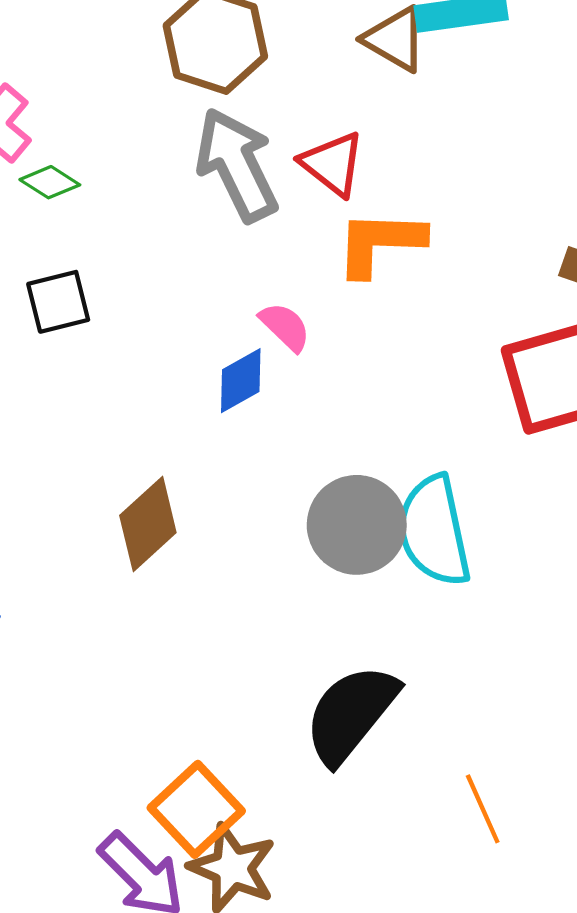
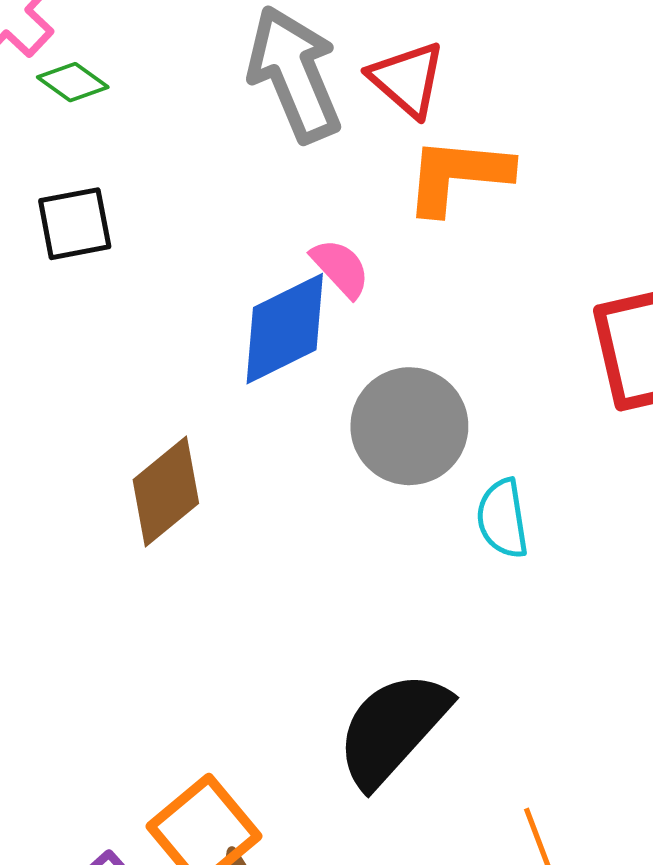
blue diamond: (241, 381) -> (285, 329), size x1.5
gray circle: (357, 525) -> (409, 426), moved
cyan semicircle: (434, 531) -> (503, 519), size x0.6

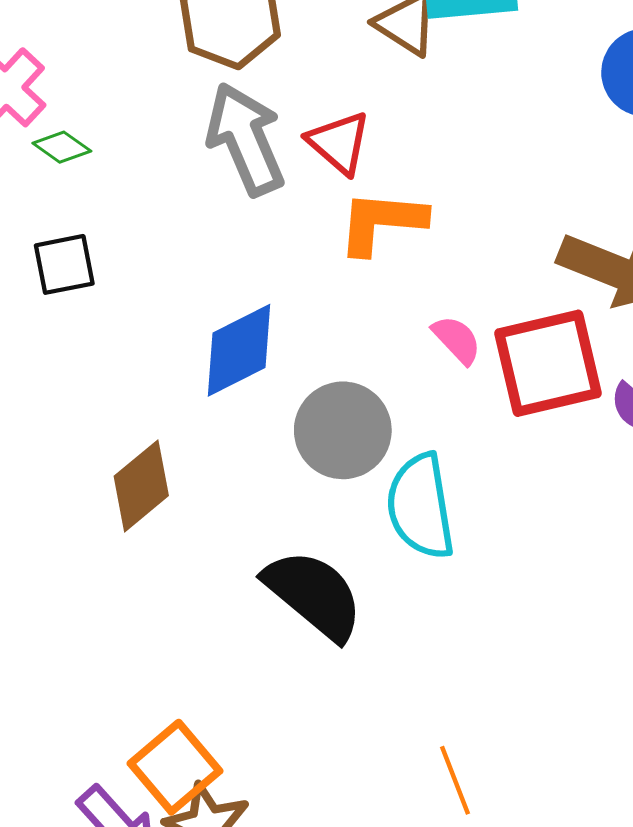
pink semicircle: (341, 268) -> (457, 340), moved
cyan semicircle: (503, 519) -> (421, 506), size x1.6
black semicircle: (393, 729) -> (314, 595), moved, turned 88

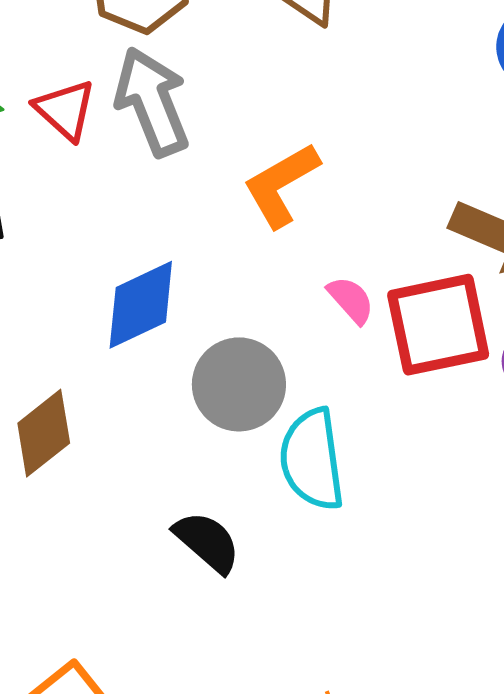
red triangle: (339, 143) -> (65, 110), moved
orange L-shape: (382, 222) -> (281, 185), turned -36
black semicircle: (314, 595) -> (207, 542), size x0.7

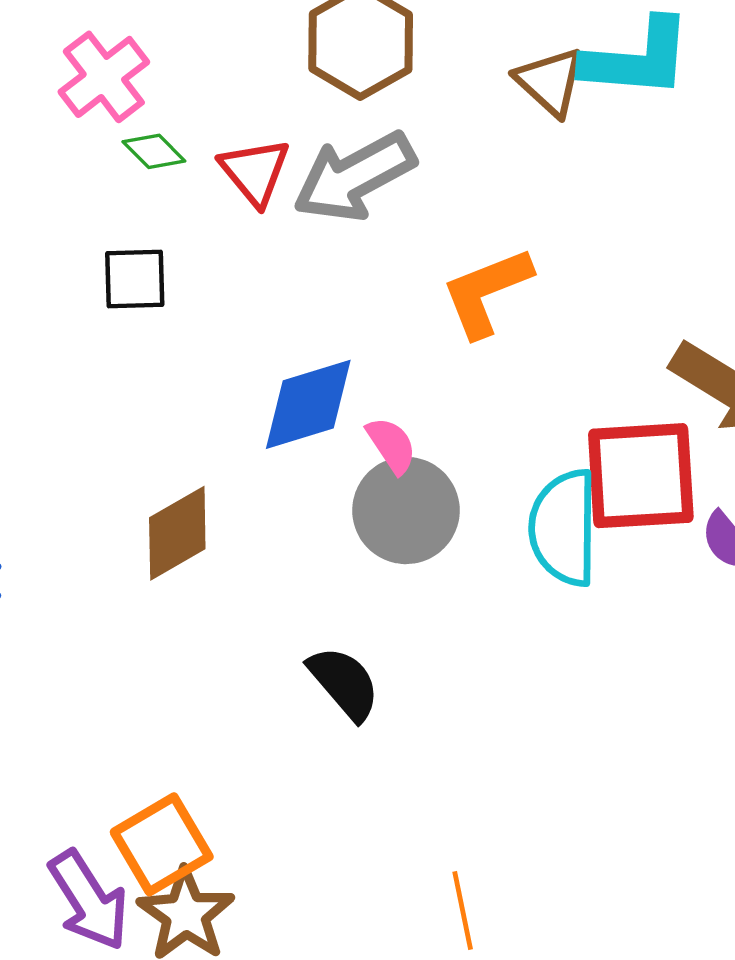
gray arrow: (152, 102) -> (354, 177), turned -105
pink semicircle: (351, 300) -> (392, 445), moved
cyan semicircle: (312, 459) -> (564, 528), moved

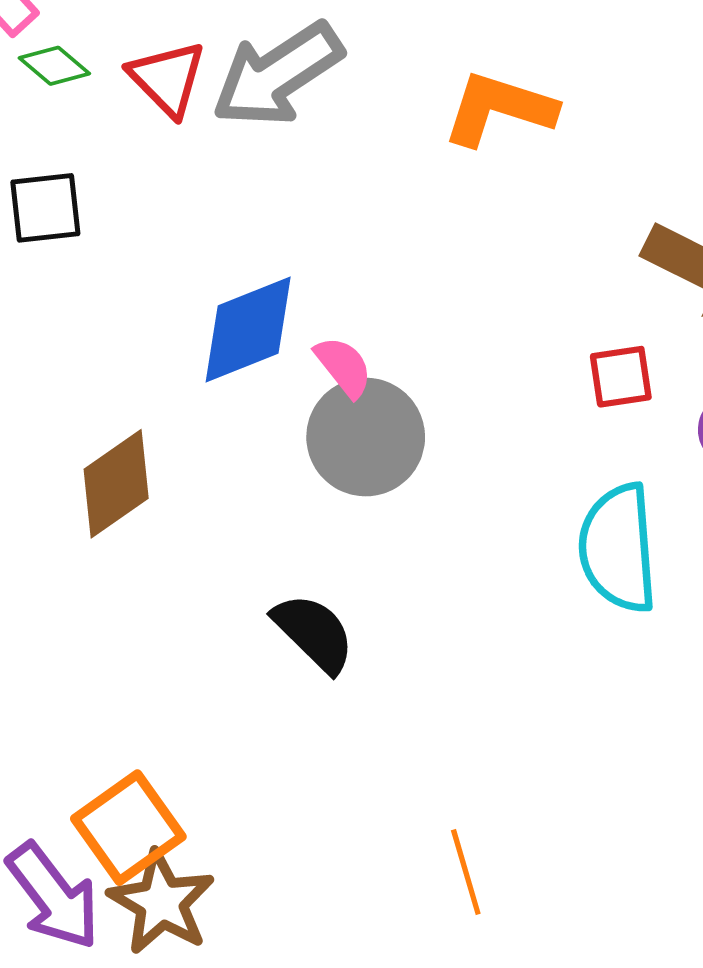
orange L-shape: (487, 292) -> (499, 109), moved, turned 44
red square: (641, 476) -> (621, 377), size x0.5
cyan semicircle: (564, 528) -> (618, 548), moved

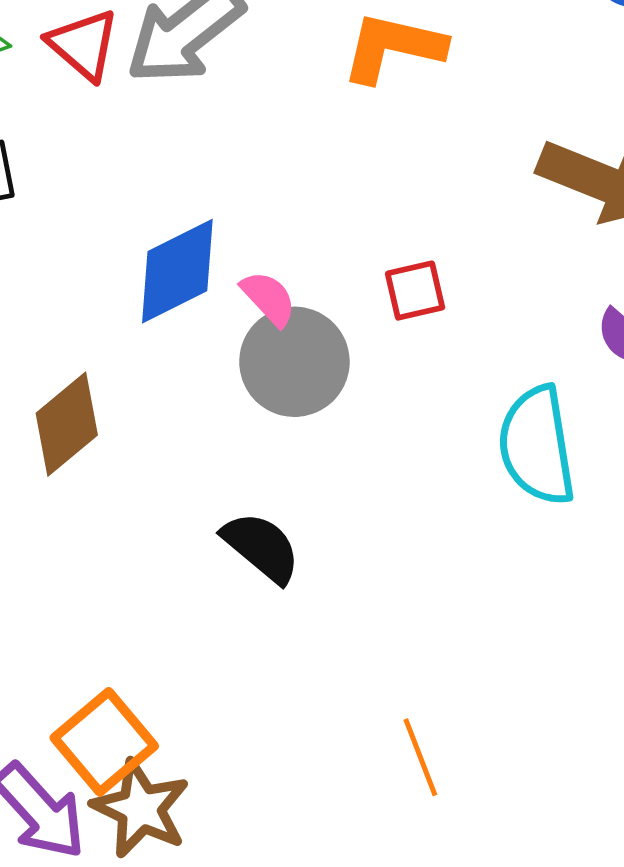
red square: (621, 377) -> (415, 291), moved

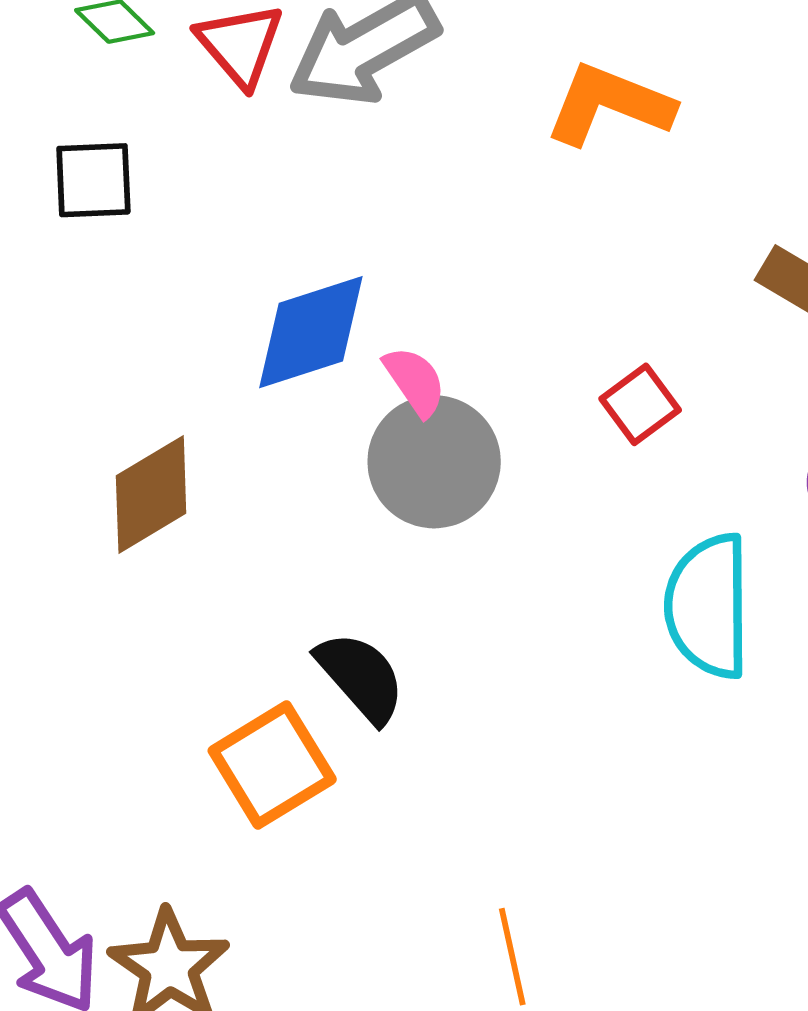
red square: (415, 291) -> (640, 404), moved, turned -32
orange square: (104, 742) -> (272, 765), moved

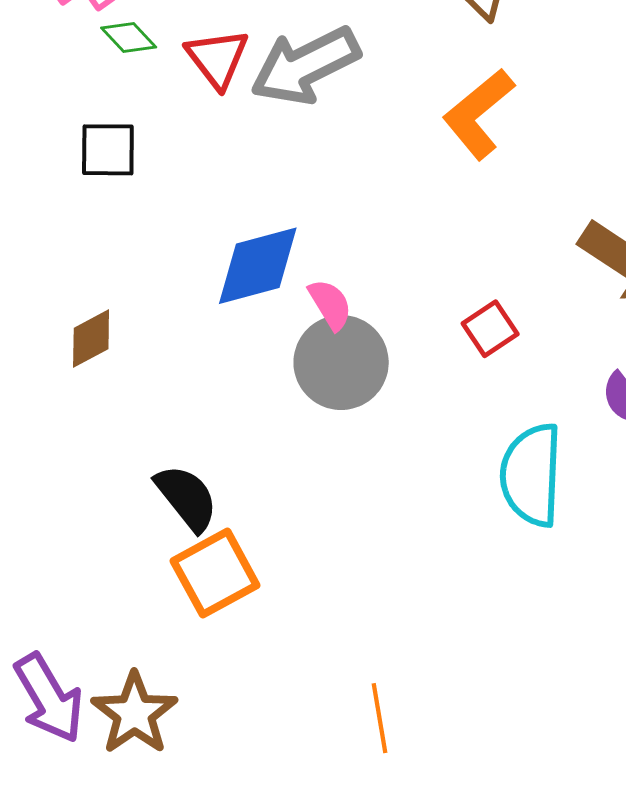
orange L-shape: (609, 104) -> (479, 114), turned -64
brown diamond: (151, 495) -> (91, 338), moved, size x0.7
black semicircle: (361, 677) -> (187, 498), moved

